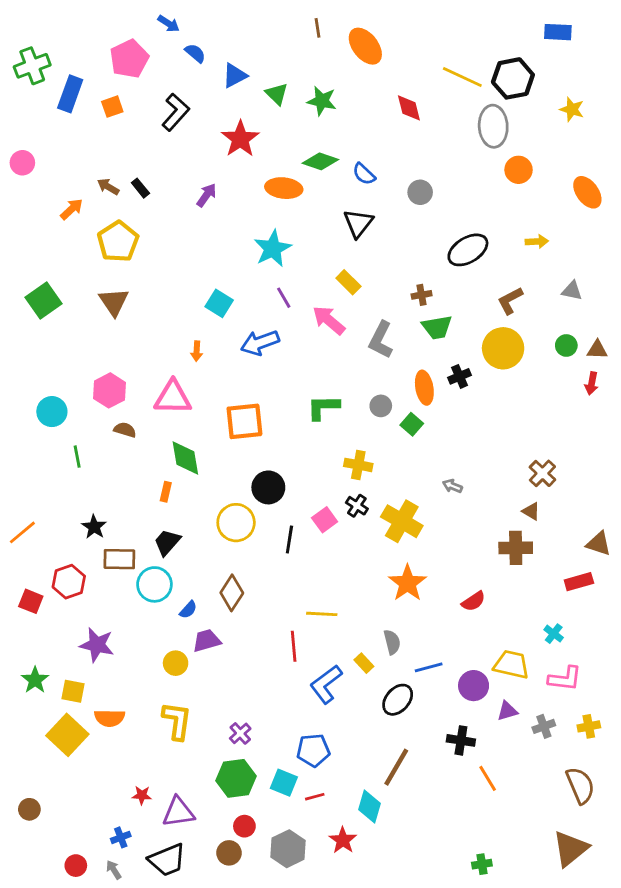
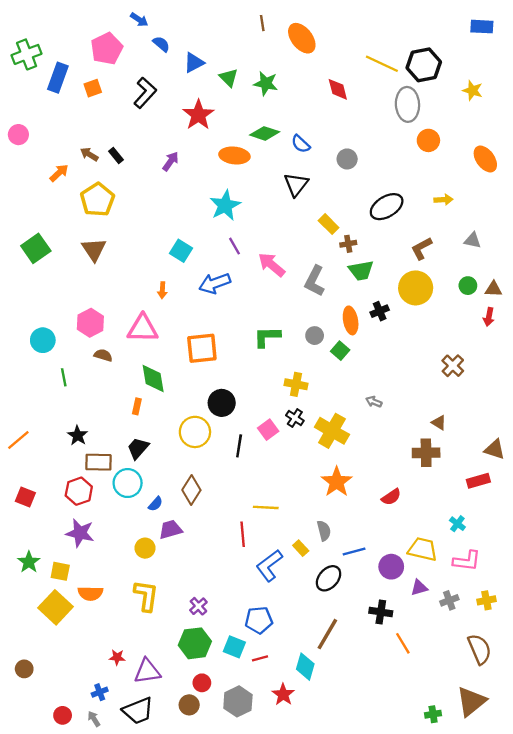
blue rectangle: (558, 32) -> (482, 27), moved
yellow rectangle: (348, 282) -> (329, 224), moved
brown cross: (542, 473) -> (453, 366), moved
red hexagon: (69, 582) -> (79, 491), moved
green cross: (482, 864) -> (433, 714), moved

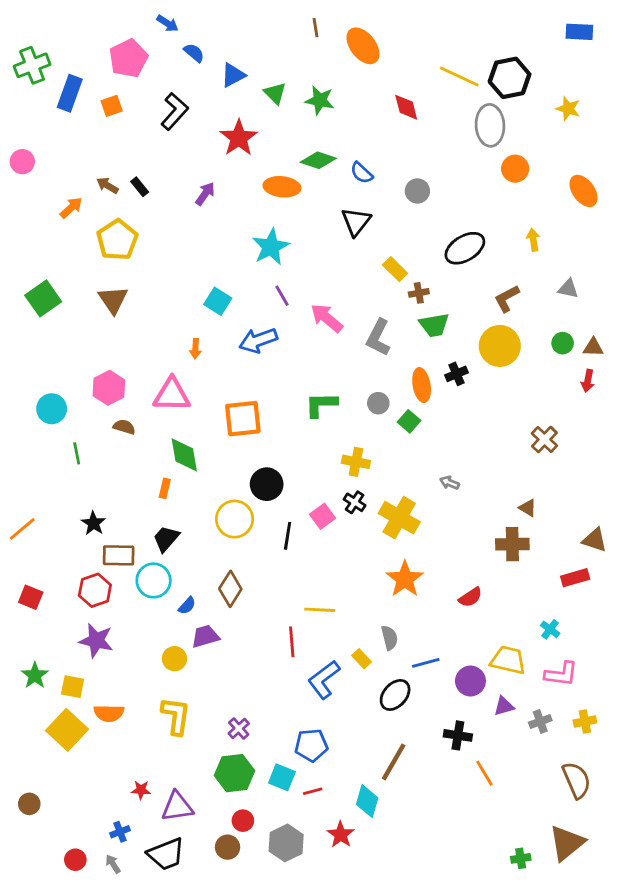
yellow arrow: (444, 200) -> (533, 240), turned -96

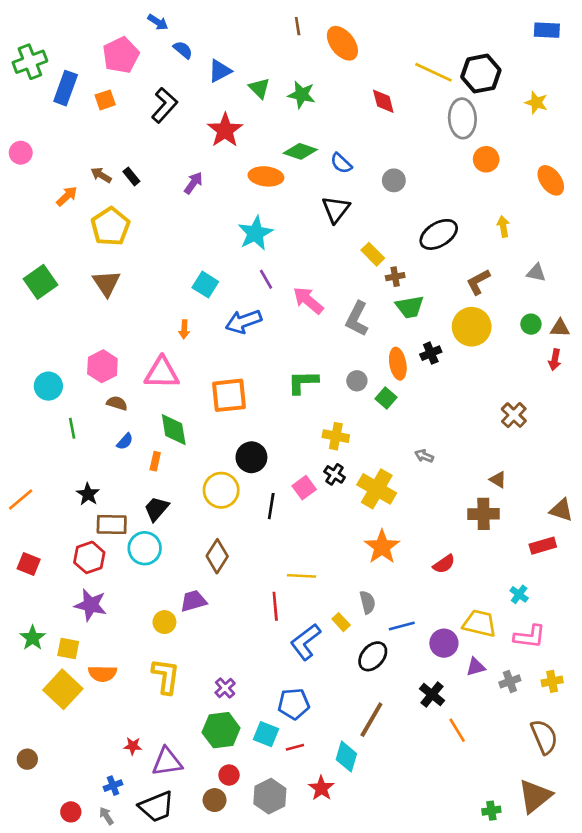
blue semicircle: (187, 606) -> (125, 441), moved
black cross: (458, 735) -> (432, 695), turned 30

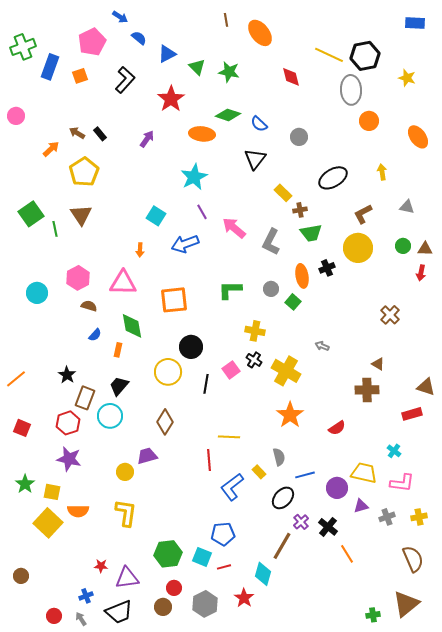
green line: (72, 428) -> (55, 229), moved
brown rectangle: (112, 524) -> (85, 398), turned -70
purple cross: (225, 688) -> (301, 522), moved

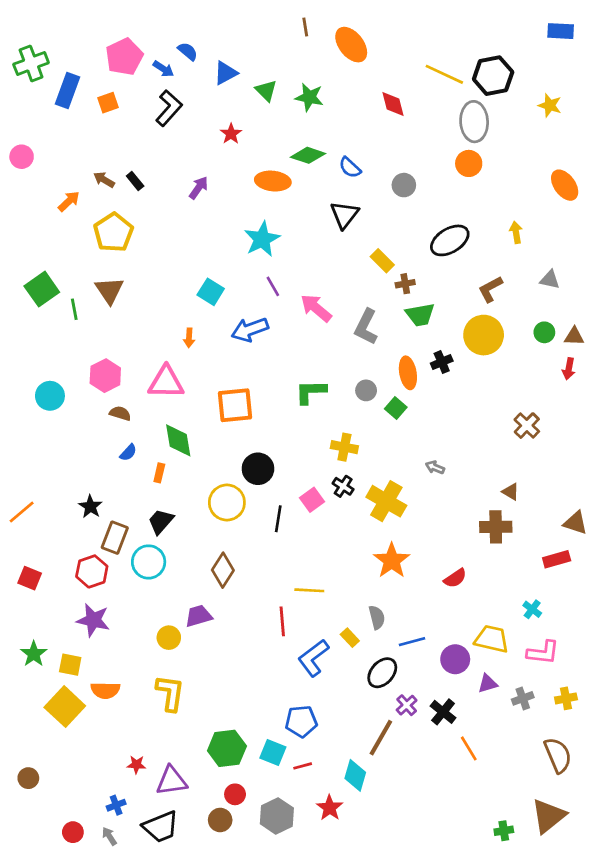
blue arrow: (120, 17) -> (163, 69), moved
red star: (171, 99) -> (231, 134), size x0.6
orange circle: (369, 121) -> (469, 163), moved

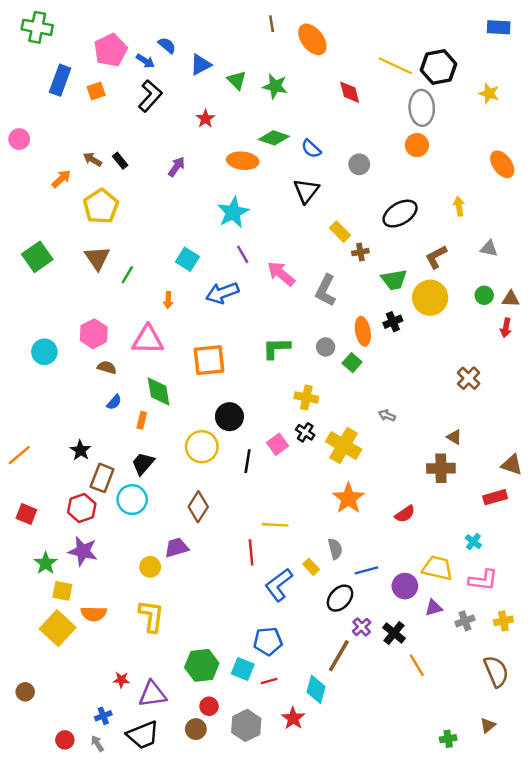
green cross: (31, 63) -> (37, 27), moved, turned 32
green line: (74, 309) -> (127, 275), moved, turned 42
green trapezoid: (420, 315) -> (394, 280), moved
green star: (34, 654) -> (46, 563), moved
brown triangle: (548, 816) -> (488, 725), size x0.5

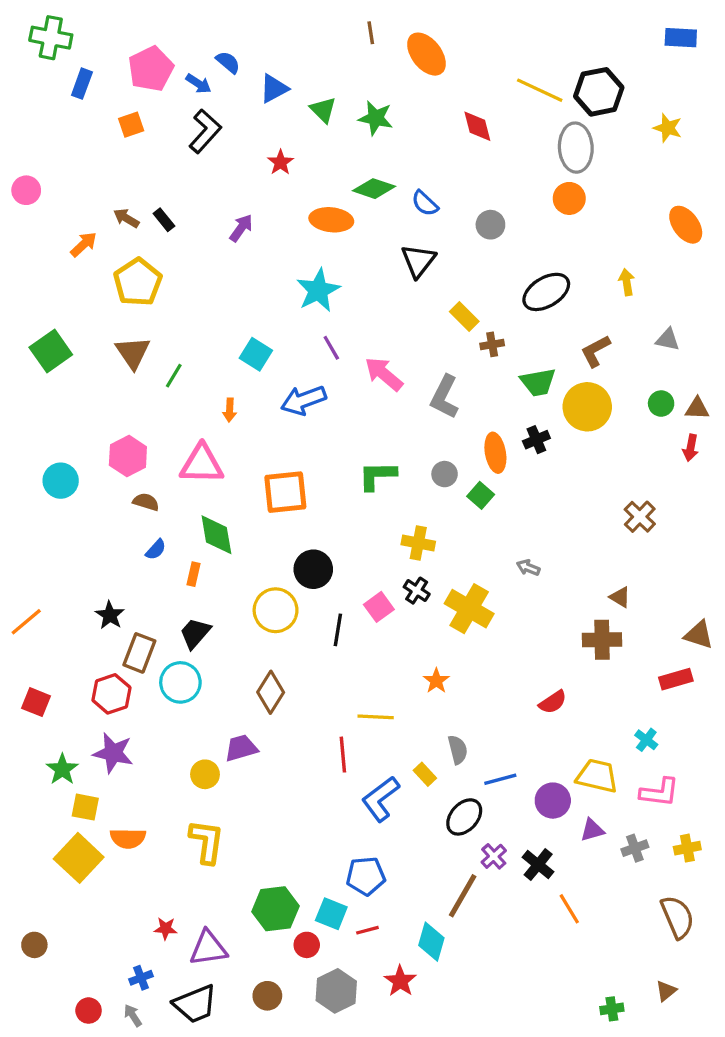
blue rectangle: (60, 80) -> (82, 84), moved, size x0.7
orange star: (348, 498) -> (436, 681), moved, size x0.6
red circle: (209, 706) -> (307, 945), moved

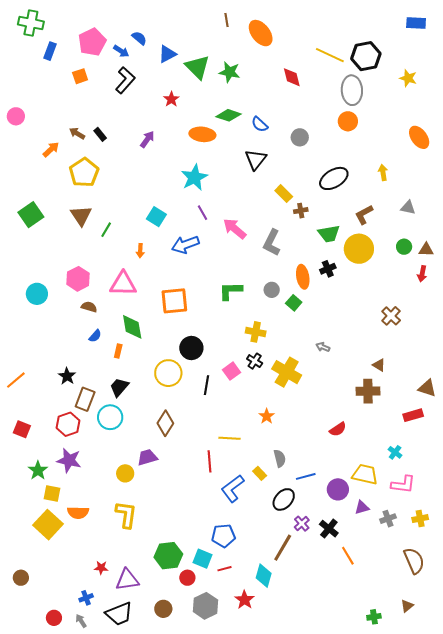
green triangle: (323, 110) -> (197, 67), size x1.5

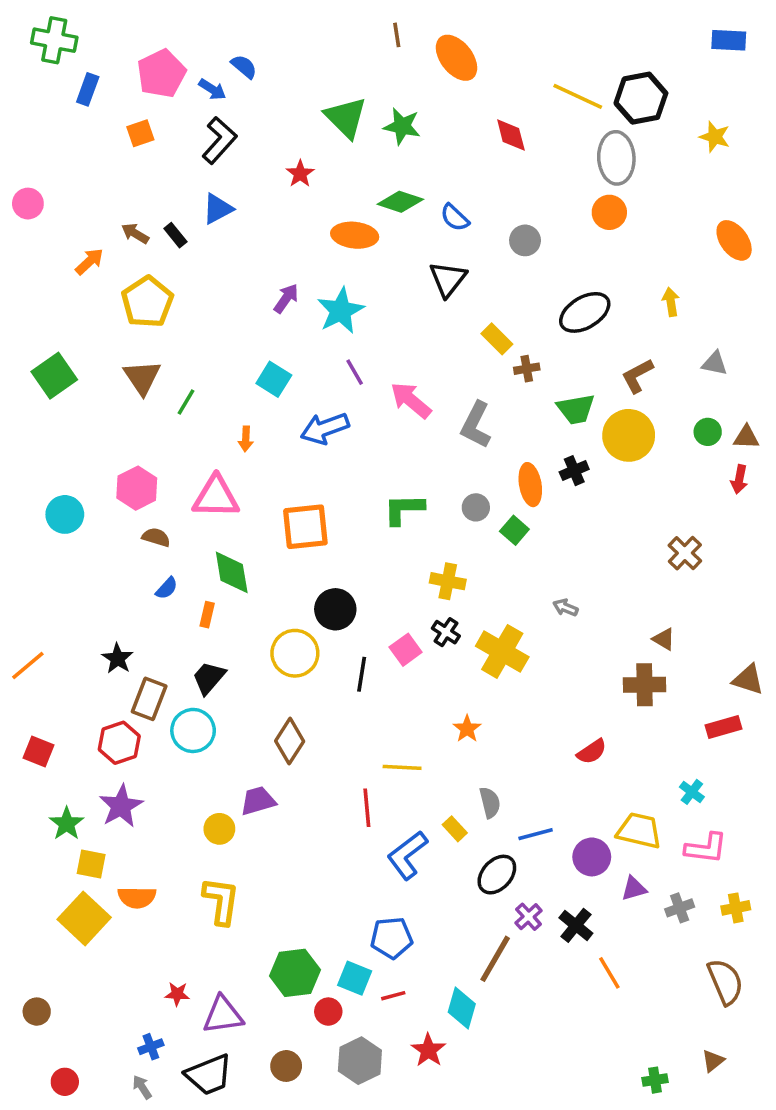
blue triangle: (167, 54) -> (218, 209), moved
purple arrow: (147, 139) -> (286, 298), moved
purple star: (69, 460) -> (121, 806), turned 30
red circle: (54, 618) -> (65, 1082), moved

